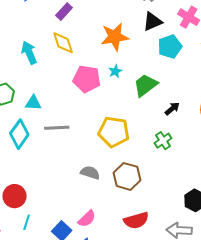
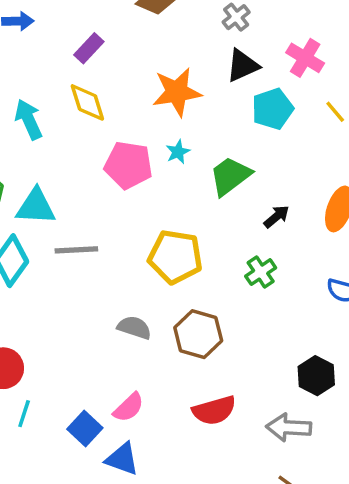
cyan triangle: (33, 103) -> (36, 207), size x1.4

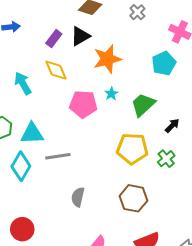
black triangle: (242, 66) -> (80, 36), moved
yellow pentagon: (175, 257) -> (132, 149), moved
gray semicircle: (134, 328) -> (78, 197), moved, turned -90

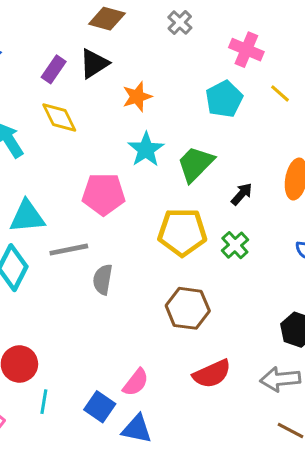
orange star: (107, 59) -> (137, 97), size x0.7
cyan star: (111, 94) -> (146, 149), size x1.6
pink pentagon: (83, 104) -> (104, 194), moved
gray semicircle: (78, 197) -> (103, 279), moved

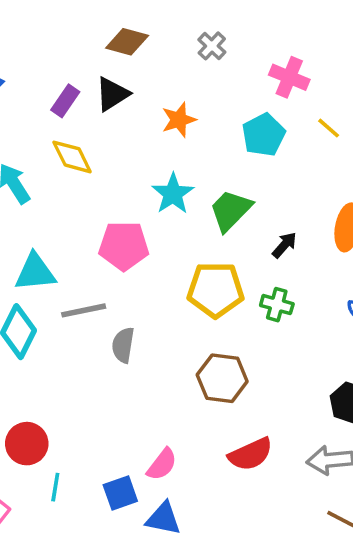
orange star: (137, 97) -> (179, 120), moved
green cross: (235, 245) -> (277, 305), turned -32
blue square: (100, 407) -> (120, 493), turned 36

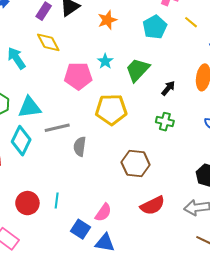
cyan star: (173, 194) -> (105, 61), size x0.7
pink pentagon: (124, 246) -> (78, 76), moved
yellow pentagon: (216, 290) -> (111, 110), moved
cyan line: (55, 487) -> (57, 200), moved
blue square: (120, 493) -> (80, 229), turned -36

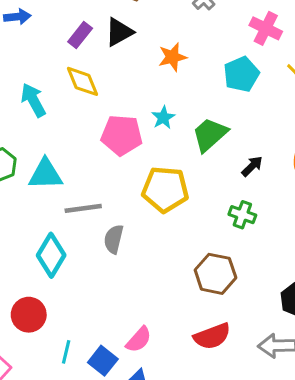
cyan diamond: (21, 141) -> (51, 255), moved
brown hexagon: (136, 163) -> (215, 274), moved
cyan line: (57, 200) -> (66, 352), moved

